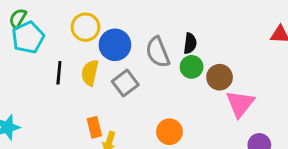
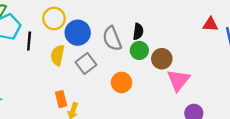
black line: (59, 73) -> (29, 41), moved
orange circle: (169, 132) -> (122, 82), moved

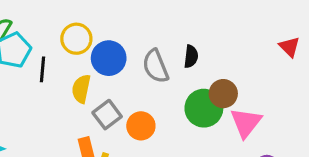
red triangle: (210, 24) -> (289, 47), turned 42
green circle: (139, 50) -> (204, 108), moved, size x1.5
gray square: (86, 63) -> (107, 115), moved
orange circle: (122, 82) -> (141, 126), moved

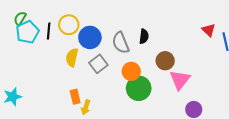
black line: (42, 69) -> (49, 31), moved
green circle: (204, 108) -> (139, 88), moved
gray square: (107, 115) -> (98, 64), moved
orange circle: (141, 126) -> (131, 71), moved

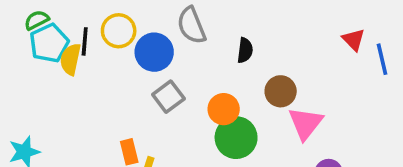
green semicircle: (20, 18) -> (37, 20), turned 32
gray semicircle: (121, 43) -> (192, 25), moved
yellow semicircle: (72, 58) -> (70, 59), moved

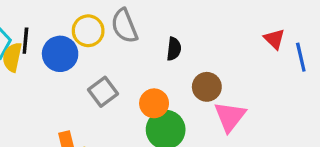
yellow circle: (119, 31) -> (88, 31), moved
blue circle: (154, 52) -> (60, 54), moved

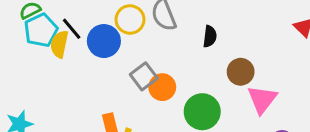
black line: (25, 41) -> (72, 29), turned -45
orange circle: (154, 103) -> (162, 87), moved

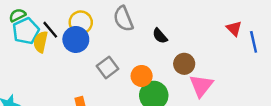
yellow circle: (130, 20) -> (81, 22), moved
black semicircle: (210, 36) -> (160, 36), turned 133
orange circle: (162, 87) -> (142, 76), moved

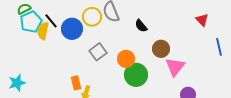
yellow circle: (81, 22) -> (92, 17), moved
blue line: (254, 42) -> (219, 47), moved

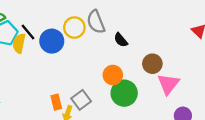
black semicircle: (141, 26) -> (121, 40), moved
gray square: (98, 52) -> (81, 100), moved

